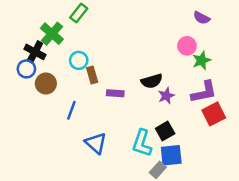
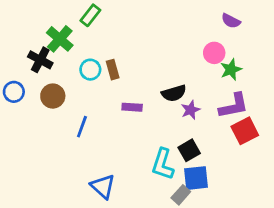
blue circle: (26, 69) -> (14, 92), moved
brown rectangle: (92, 75) -> (113, 70), moved
blue triangle: (96, 143) -> (103, 186), moved

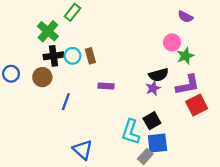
black cross: (40, 60) -> (53, 56), moved, turned -36
black semicircle: (174, 93) -> (159, 75), moved

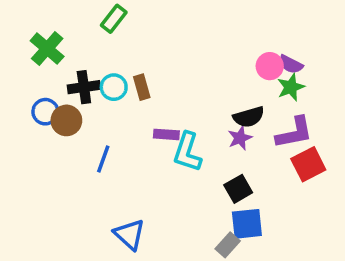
purple semicircle: (185, 17) -> (291, 64), moved
green cross: (48, 31) -> (47, 49), moved
blue circle: (11, 74) -> (45, 112), moved
cyan L-shape: (131, 132) -> (187, 152), moved

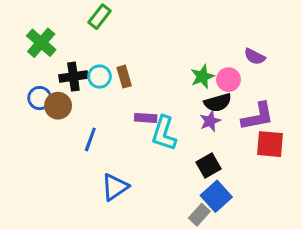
pink circle: (270, 66) -> (228, 80), moved
green star: (291, 87) -> (202, 77), moved
red square: (308, 164) -> (270, 144), turned 32
blue square: (247, 224) -> (216, 196), turned -36
blue triangle: (130, 234) -> (115, 187), moved, turned 44

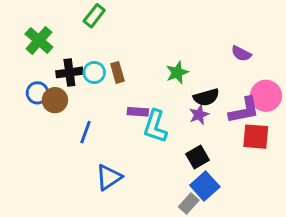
green star: (202, 77) -> (177, 72), moved
pink circle: (228, 80) -> (266, 96), moved, size x1.4

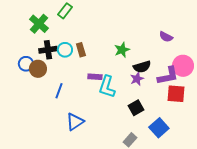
green cross: (39, 40) -> (39, 24), moved
blue square: (205, 186) -> (159, 128), moved

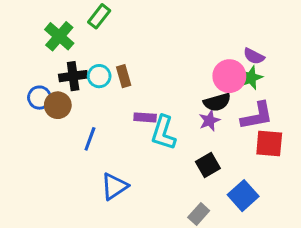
green star: (122, 50) -> (251, 78), moved
pink circle: (183, 66) -> (229, 76), moved

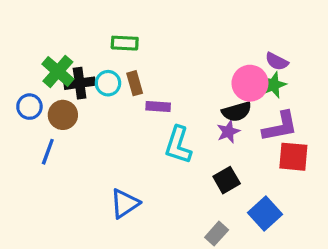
green rectangle: (99, 16) -> (125, 43), moved, turned 55
green cross: (59, 36) -> (58, 71), moved
blue circle: (39, 98) -> (29, 107), moved
purple rectangle: (145, 117) -> (158, 107), moved
blue line: (90, 139) -> (48, 152), moved

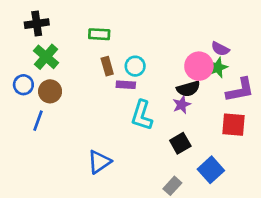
black cross: (80, 83) -> (37, 24), moved
cyan circle: (108, 83) -> (135, 66), moved
purple L-shape: (280, 127) -> (240, 90), moved

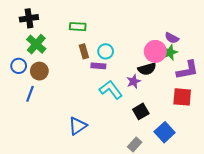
purple star: (182, 105) -> (134, 81), moved
cyan L-shape: (142, 115) -> (111, 90), turned 125

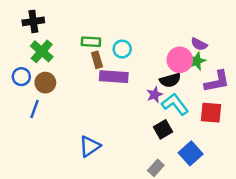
green rectangle: (78, 27) -> (91, 42), moved
cyan circle: (106, 51) -> (122, 49), moved
purple rectangle: (98, 66) -> (114, 77), size x1.6
cyan L-shape: (111, 90) -> (175, 104), moved

